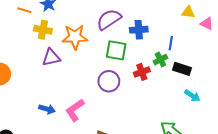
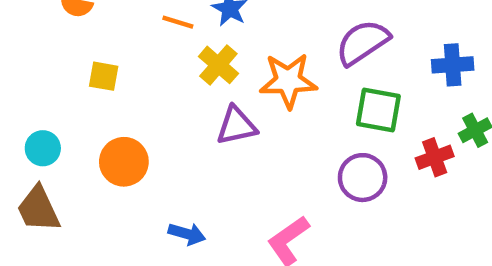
yellow cross: (43, 30) -> (218, 65), turned 30
blue cross: (139, 30) -> (453, 65), moved
blue arrow: (47, 109) -> (187, 234), moved

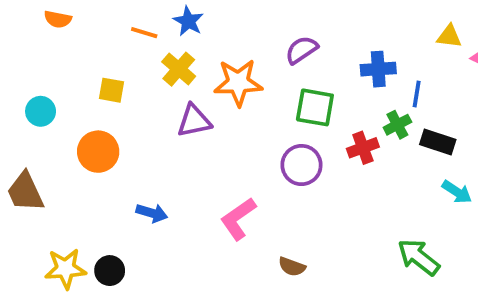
purple semicircle: (363, 42) -> (301, 50), size x0.7
yellow square: (104, 76) -> (112, 90), moved
cyan circle: (43, 148) -> (41, 111), moved

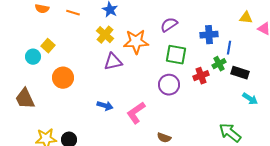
orange line: (144, 33) -> (73, 13), moved
yellow square: (112, 90) -> (48, 46), moved, turned 32
blue arrow: (152, 213) -> (105, 106), moved

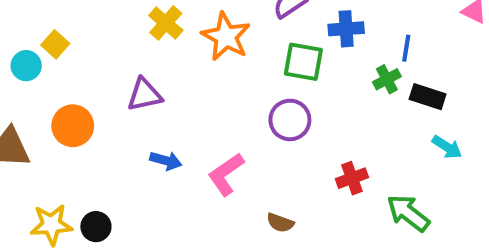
blue cross: (209, 35) -> (346, 29), moved
orange star: (136, 42) -> (226, 37), turned 30
purple triangle: (113, 62) -> (144, 95), moved
red cross: (201, 76) -> (352, 178), moved
orange circle: (63, 78) -> (73, 126), moved

